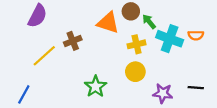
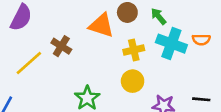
green arrow: (149, 22) -> (158, 16), moved
brown cross: (73, 41) -> (61, 46), turned -36

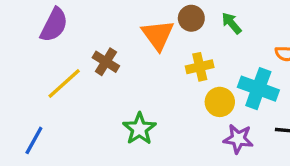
orange triangle: (101, 25) -> (158, 35), turned 36
cyan cross: (171, 44) -> (258, 89), moved
yellow circle: (133, 81) -> (220, 102), moved

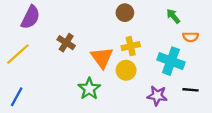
green arrow: (232, 23) -> (173, 16), moved
orange triangle: (158, 35) -> (102, 58), moved
yellow line: (64, 84) -> (18, 54), moved
yellow circle: (220, 102) -> (126, 70), moved

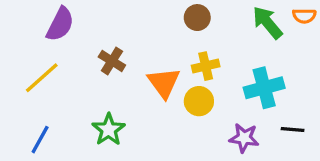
green arrow: (173, 16) -> (267, 23), size x1.5
orange semicircle: (191, 37) -> (304, 16), moved
cyan cross: (171, 61) -> (264, 88), turned -35
green star: (89, 89) -> (109, 130), moved

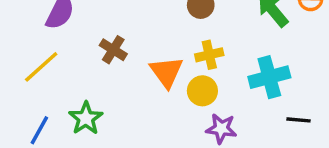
green star: (109, 130) -> (86, 118), moved
purple star: (244, 138) -> (221, 129), moved

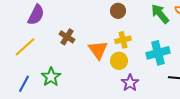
purple star: (221, 129) -> (130, 83), turned 30

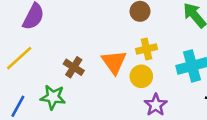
brown cross: (67, 37) -> (74, 67), moved
green star: (51, 77) -> (53, 97), turned -30

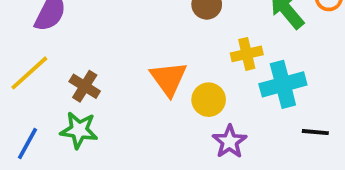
yellow cross: (147, 49) -> (247, 54), moved
brown cross: (74, 67) -> (85, 86), moved

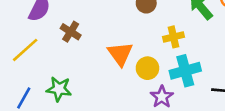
cyan cross: (283, 84) -> (185, 71), moved
brown cross: (85, 86) -> (71, 32), moved

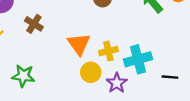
yellow cross: (174, 37) -> (108, 51), moved
yellow circle: (147, 68) -> (91, 72), moved

